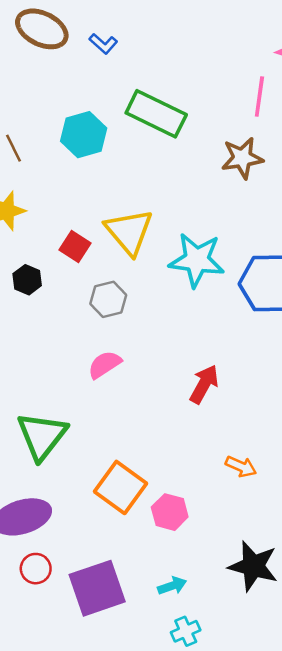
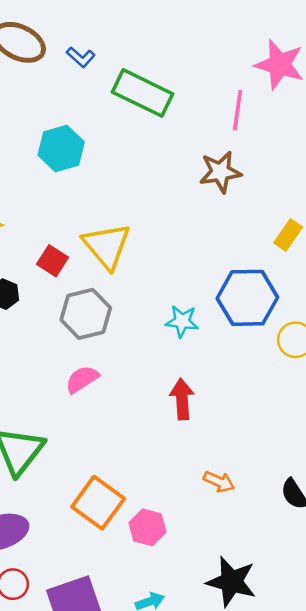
green rectangle: (156, 114) -> (143, 93), moved
cyan star: (197, 260) -> (182, 321), moved, size x0.6
gray hexagon: (108, 299) -> (86, 314), size x1.4
red arrow: (204, 384) -> (182, 399), turned -33

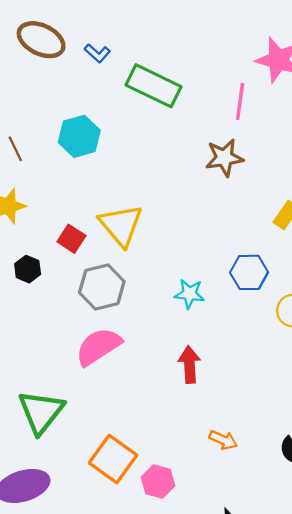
blue hexagon: (247, 298) -> (249, 272), size x0.7
pink semicircle: (82, 379) -> (98, 347), size x1.5

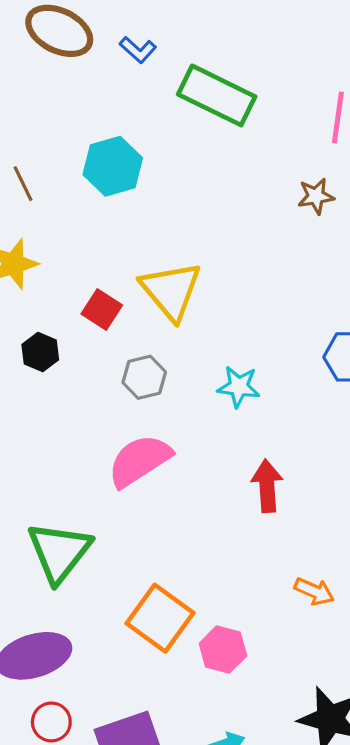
brown star: (224, 158) -> (316, 196), size x0.7
gray hexagon: (102, 287) -> (144, 377), size x0.7
cyan star: (189, 294) -> (239, 387), moved

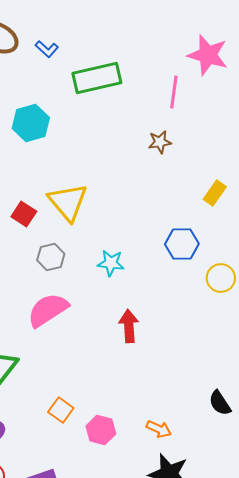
green rectangle: (217, 95) -> (97, 78), turned -39
orange arrow: (314, 591) -> (159, 429), moved
orange square: (160, 618) -> (61, 410), size x0.6

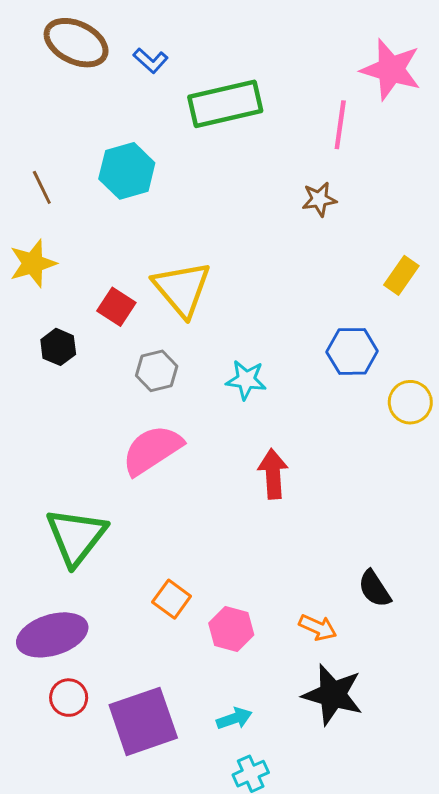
black semicircle: (220, 403) -> (374, 589), moved

